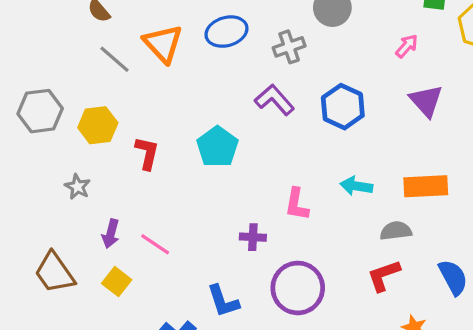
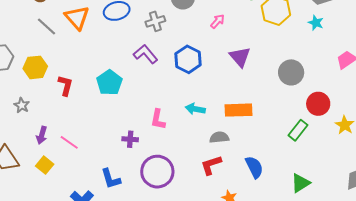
pink arrow: (407, 46) -> (218, 21), moved

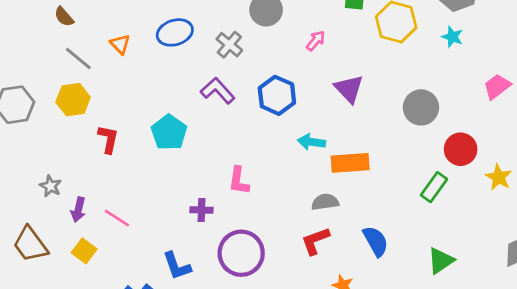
orange triangle: (77, 18) -> (120, 44), size x0.6
gray cross: (155, 21) -> (229, 45), turned -30
yellow hexagon: (35, 67) -> (73, 100), moved
gray star: (22, 105) -> (50, 186), moved
cyan arrow: (195, 109) -> (311, 142), moved

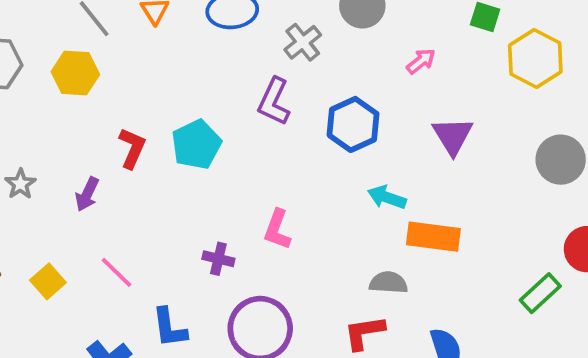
purple L-shape: (218, 91) -> (274, 102), turned -124
gray circle: (421, 107) -> (561, 160), moved
red L-shape: (108, 139) -> (132, 148), moved
purple arrow: (78, 210) -> (87, 194), moved
pink line: (117, 218) -> (117, 272), moved

